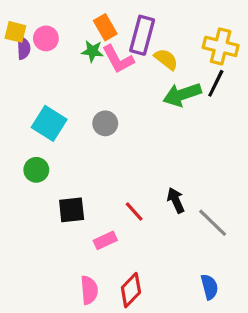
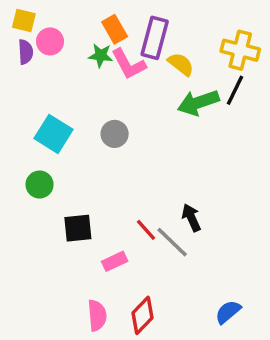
yellow square: (15, 32) -> (24, 21), moved
gray line: (213, 223) -> (172, 242), moved
blue semicircle: (209, 287) -> (228, 312), turned -115

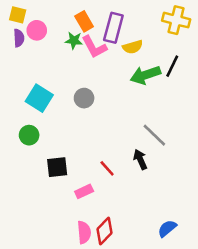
yellow cross: (240, 50) -> (176, 20), moved
yellow semicircle: (181, 64) -> (133, 47), turned 126
gray line: (172, 242) -> (154, 135), moved
pink semicircle: (97, 315) -> (84, 232), moved

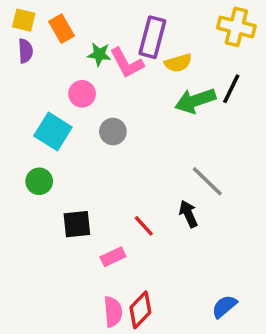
orange rectangle: (84, 21) -> (61, 29), moved
pink circle: (37, 30) -> (82, 94), moved

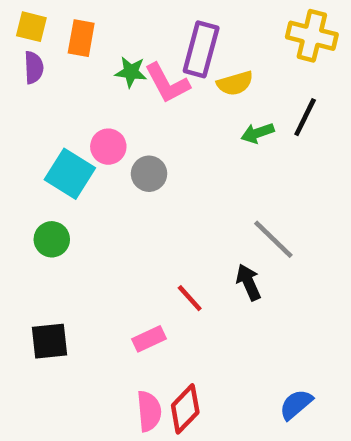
orange rectangle: (61, 29) -> (81, 38), turned 40
pink circle: (82, 94) -> (108, 147), moved
green arrow: (195, 101) -> (258, 133), size x0.6
black square: (77, 224) -> (50, 341), moved

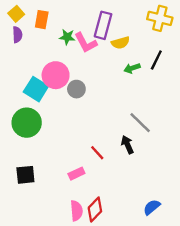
yellow square: (31, 27) -> (16, 14), turned 35
pink circle: (108, 147) -> (56, 75), size x1.5
green circle: (52, 239) -> (27, 123), size x1.6

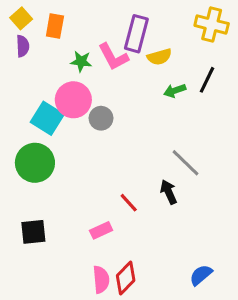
green star: (67, 37) -> (81, 61), moved

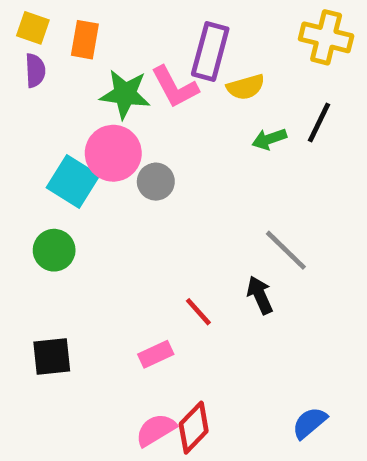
yellow square: (21, 18) -> (33, 28), turned -30
green star: (81, 61) -> (125, 94), size x1.5
green circle: (35, 163) -> (54, 250), size x0.7
pink semicircle: (101, 280) -> (156, 430), turned -116

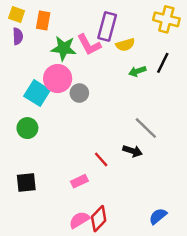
black arrow: (260, 295) -> (133, 151), turned 132

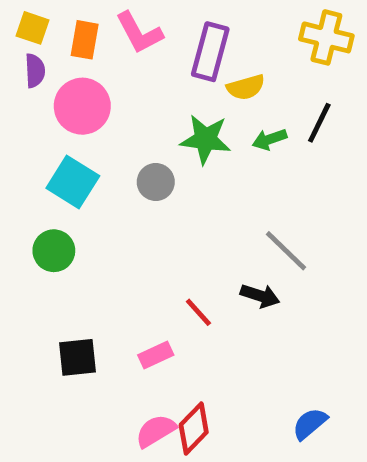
pink L-shape: (89, 45) -> (139, 33), moved
green star: (64, 48) -> (206, 139), moved
pink circle: (58, 79) -> (82, 106), moved
black square: (26, 182) -> (78, 357), moved

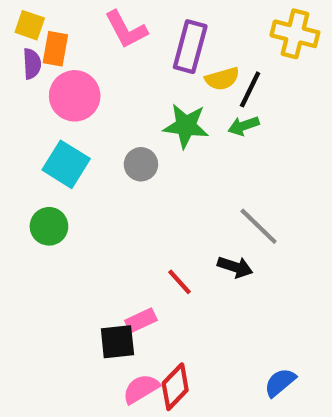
orange rectangle: (85, 40) -> (55, 49), moved
black line: (319, 123) -> (250, 89), moved
black square: (78, 357) -> (117, 342), moved

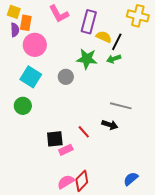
yellow semicircle: (222, 79) -> (104, 37), turned -140
gray line: (259, 226) -> (121, 106), turned -30
black square: (117, 342) -> (55, 139), moved

